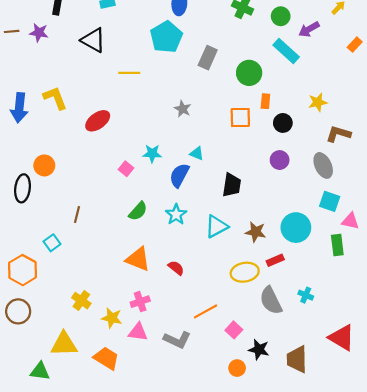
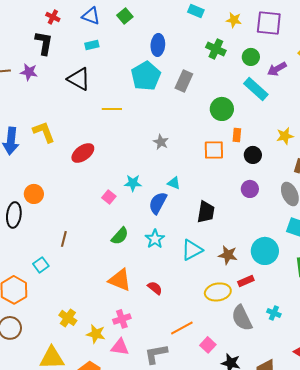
gray rectangle: (208, 58) -> (184, 81), moved
gray L-shape: (177, 340) -> (156, 354), turned 145

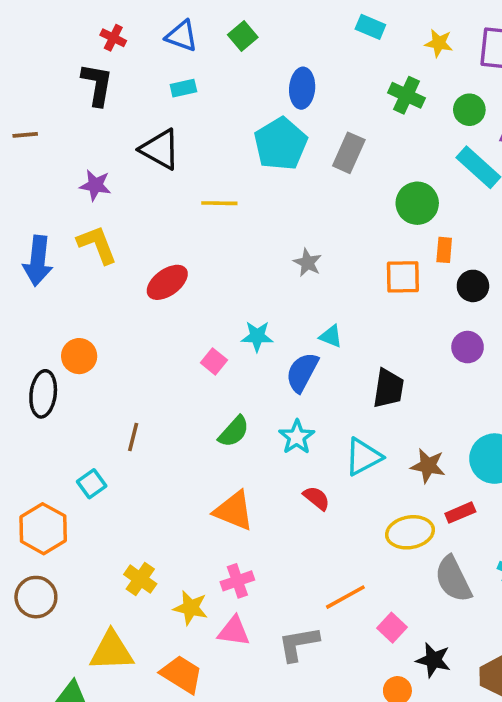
purple star: (29, 72) -> (95, 185), moved
red semicircle: (155, 288) -> (316, 498), moved

